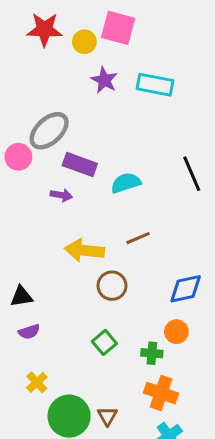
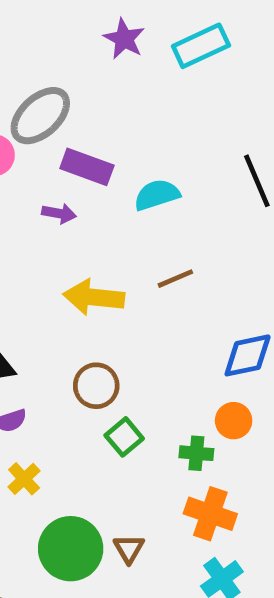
cyan rectangle: (155, 85) -> (201, 46), turned -36
brown circle: (112, 286) -> (96, 386), moved
yellow cross: (37, 382) -> (24, 479), moved

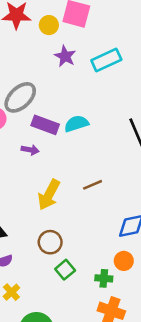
cyan semicircle: (157, 195) -> (76, 124), moved
yellow arrow: (94, 297) -> (49, 195), turned -68

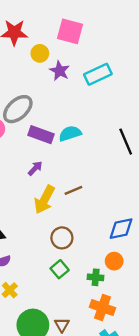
yellow circle: (49, 25) -> (40, 53), moved
purple arrow: (30, 150) -> (35, 168), moved, turned -56
brown line: (93, 185) -> (73, 190), moved
brown circle: (50, 242) -> (62, 238), moved

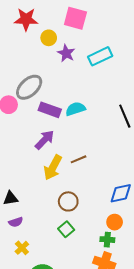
purple arrow: (35, 168) -> (45, 140), size x1.5
green cross: (96, 277) -> (107, 240), moved

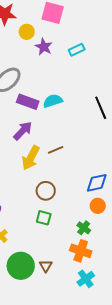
cyan rectangle: (100, 56) -> (77, 50), size x0.7
orange circle: (115, 222) -> (98, 206), moved
green square: (66, 229) -> (44, 218), turned -35
green cross: (107, 240) -> (84, 228), turned 32

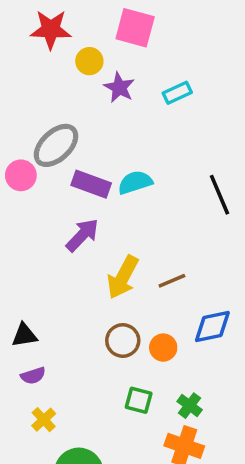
brown line: (56, 150) -> (172, 281), moved
yellow arrow: (31, 158) -> (123, 277), moved
orange circle: (98, 206) -> (163, 348), moved
green square: (44, 218) -> (139, 400), moved

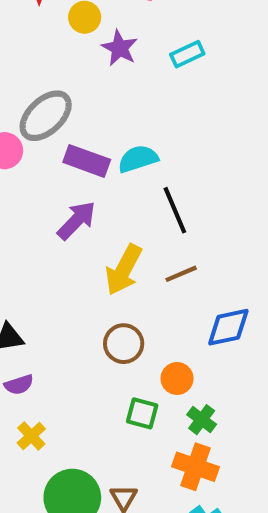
black line: (219, 195) -> (175, 210), moved
orange circle: (163, 348) -> (177, 378), moved

